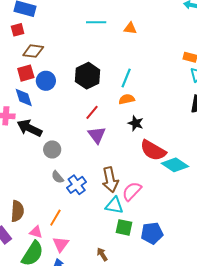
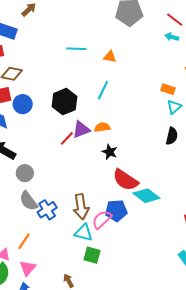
cyan line: (126, 78) -> (103, 90), moved
purple triangle: (97, 135) -> (81, 130), moved, turned 42
gray semicircle: (58, 177) -> (29, 201), size x1.5
blue pentagon: (152, 233) -> (116, 211), moved

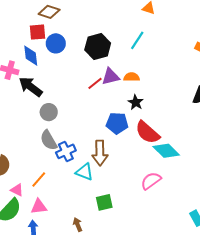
blue pentagon: (116, 211) -> (117, 123), moved
pink semicircle: (102, 219) -> (151, 181), moved
cyan triangle: (84, 233) -> (84, 172), moved
green square: (92, 255) -> (104, 202), turned -36
pink triangle: (28, 268) -> (39, 207), turned 36

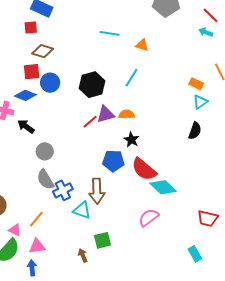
blue diamond: (31, 56) -> (25, 95), turned -60
black arrow: (31, 87) -> (26, 126), size x0.7
brown arrow: (78, 225) -> (83, 255), moved

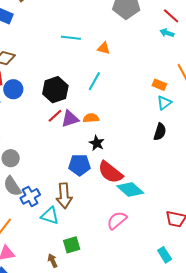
red line: (90, 122) -> (55, 116), moved

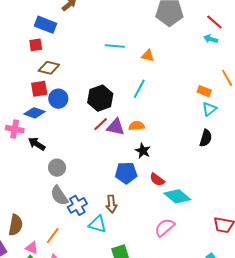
purple triangle: (70, 119) -> (116, 127), turned 30
red semicircle: (110, 172) -> (157, 180), size x0.6
brown arrow: (64, 196) -> (111, 204), size x0.7

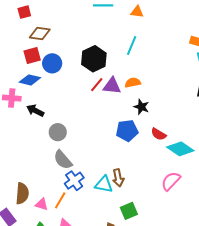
brown arrow: (111, 204) -> (118, 178), moved
blue cross: (77, 205) -> (74, 181), moved
pink triangle: (32, 248) -> (42, 204), moved

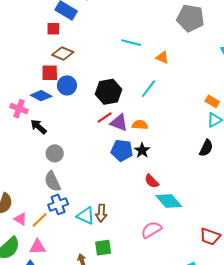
blue pentagon: (127, 131) -> (122, 150), moved

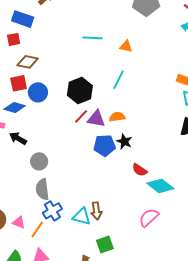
gray semicircle: (52, 181) -> (42, 189), turned 30
pink triangle: (20, 219) -> (19, 222), moved

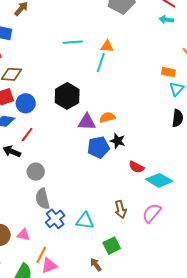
cyan line: (118, 80) -> (101, 63), moved
red line: (81, 116) -> (27, 135), moved
brown arrow: (96, 211) -> (121, 209), moved
orange line: (37, 230) -> (41, 255), moved

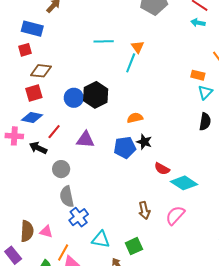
orange triangle: (107, 46) -> (138, 47), turned 48
blue circle: (26, 103) -> (74, 98), moved
purple triangle: (87, 122) -> (85, 140), moved
cyan triangle: (85, 221) -> (101, 239), moved

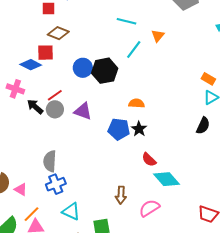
cyan line: (131, 63) -> (134, 50), moved
blue diamond: (32, 117) -> (31, 65), moved
gray circle: (61, 169) -> (55, 109), moved

